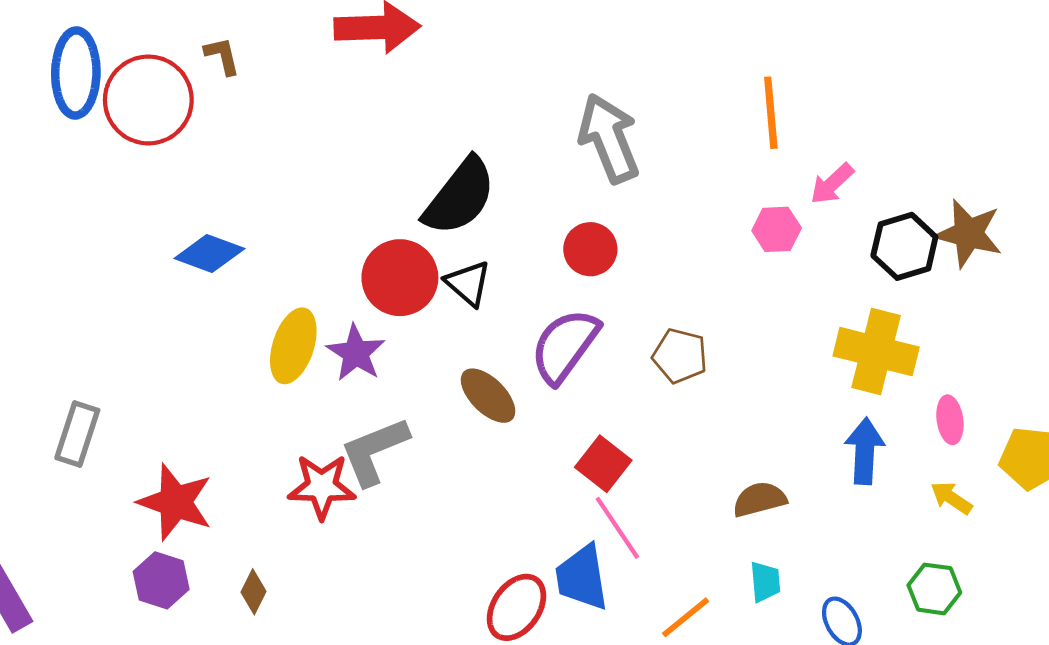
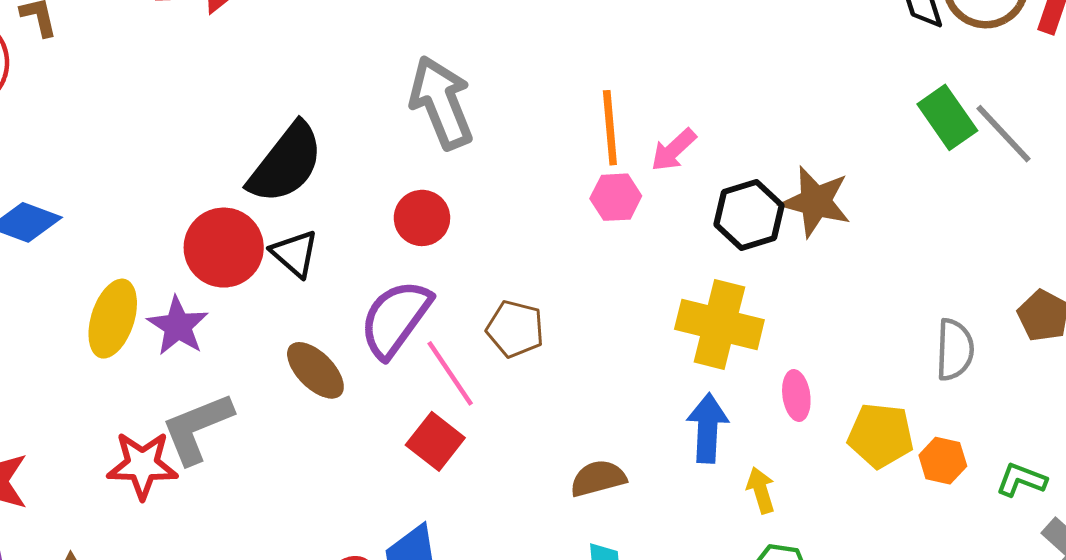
orange line: (771, 113) -> (610, 128), moved
yellow arrow: (951, 498) -> (761, 490), moved, turned 39
pink line: (617, 528) -> (450, 373), moved

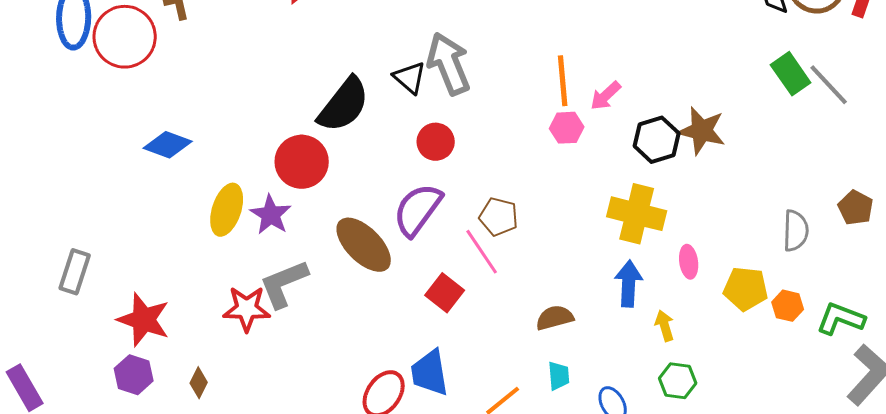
black triangle: (295, 253) -> (410, 78), moved
brown ellipse: (315, 370) -> (364, 245), size x1.4
pink line: (450, 373) -> (482, 252), moved
green L-shape: (1021, 480) -> (841, 319), size x1.4

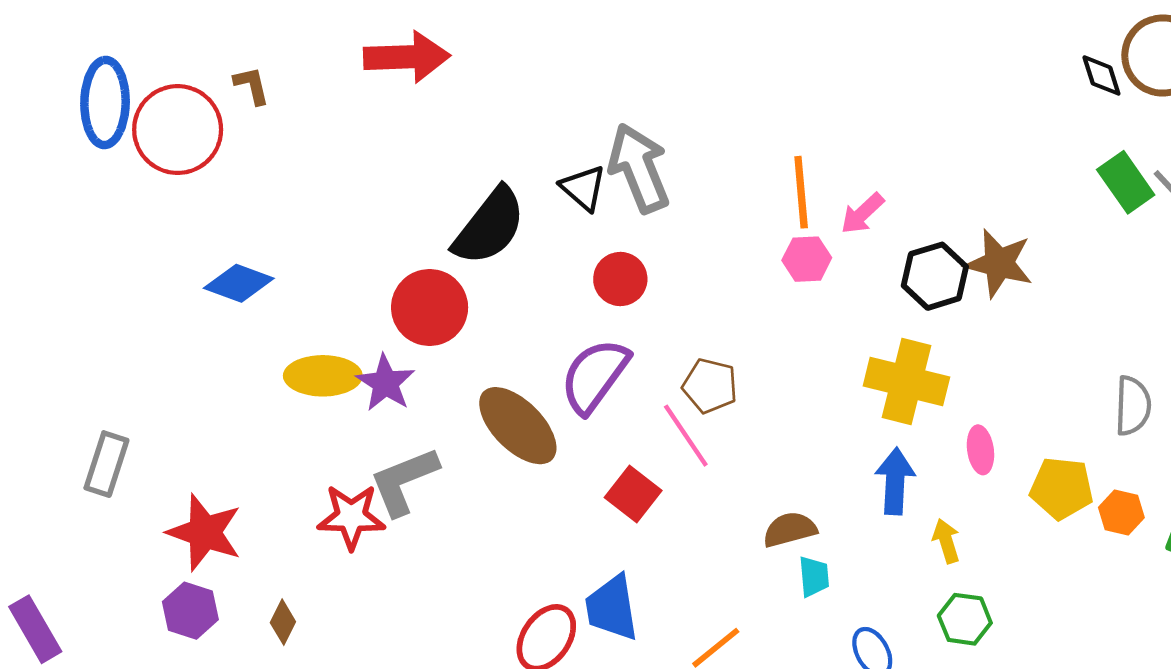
yellow ellipse: (227, 210) -> (323, 376), turned 72
cyan trapezoid: (559, 376) -> (814, 577), moved

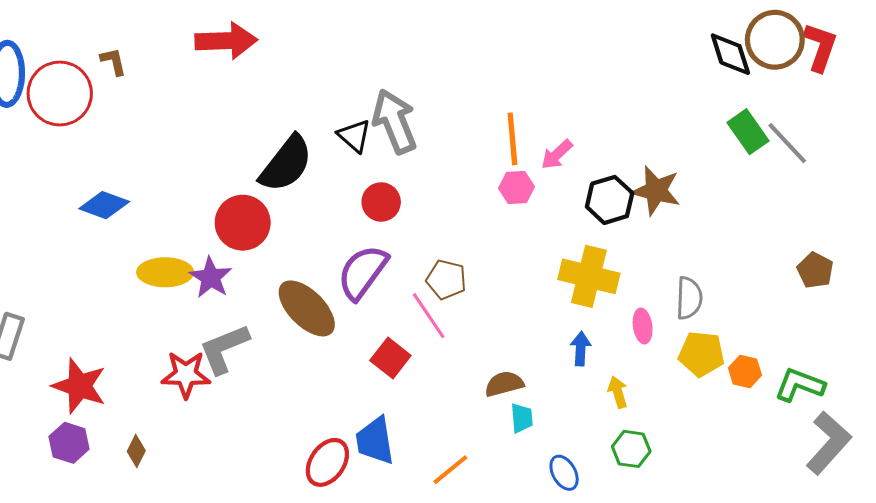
black diamond: (1101, 75) -> (730, 54), size x1.4
gray semicircle: (1133, 406) -> (689, 298), moved
blue arrow: (895, 481) -> (581, 349), size x0.7

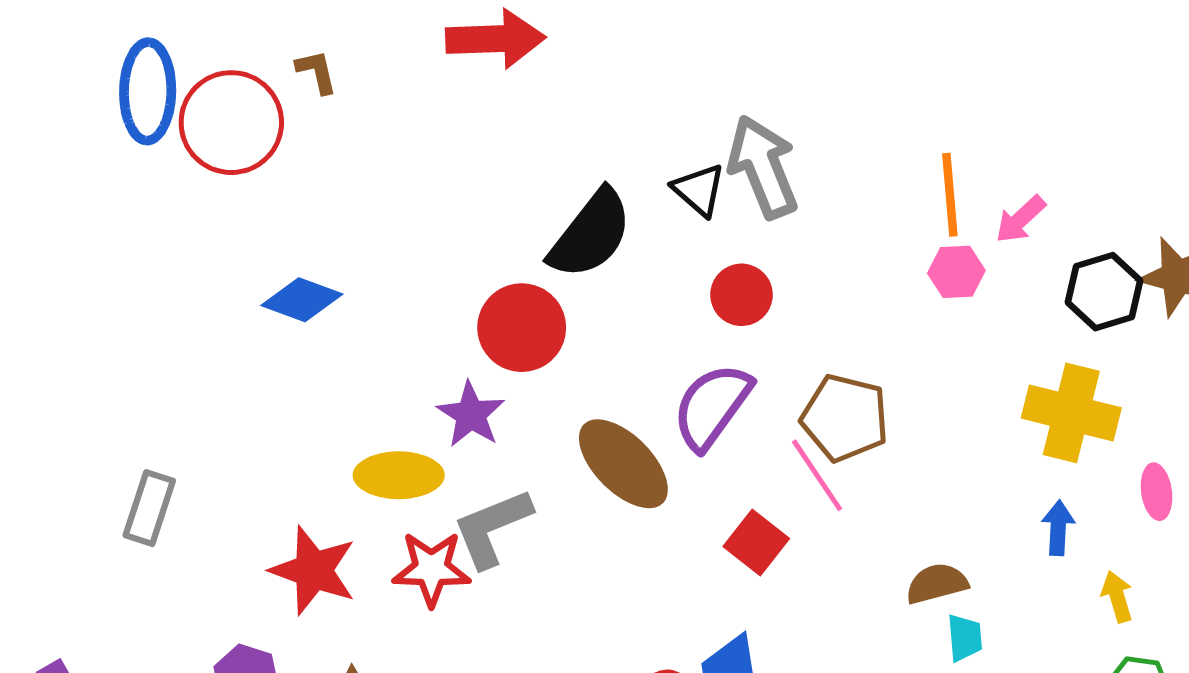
yellow ellipse: (165, 272) -> (399, 475), moved
brown pentagon: (446, 279) -> (845, 418), size x1.4
red star: (79, 386) -> (313, 570), moved

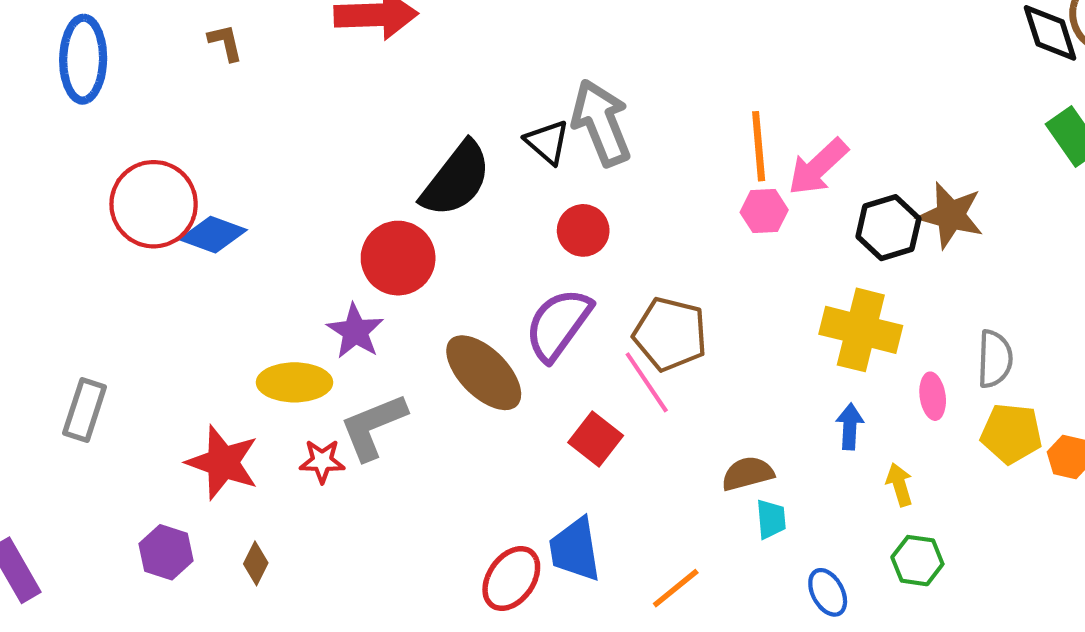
red circle: (231, 123) -> (154, 204), moved
pink arrow: (1020, 219) -> (818, 167), size x1.4
red star: (431, 569) -> (322, 461), size x0.7

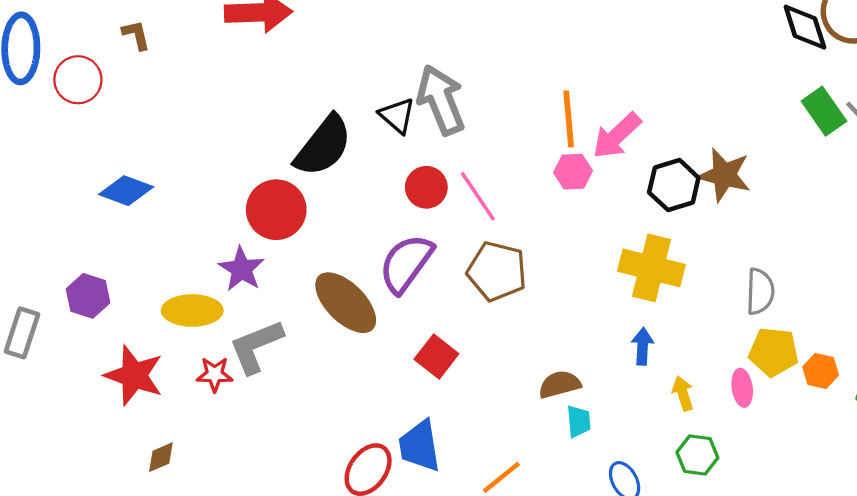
red circle: (154, 204) -> (78, 80), moved, size x0.7
pink line: (647, 382) -> (478, 196), moved
pink ellipse: (933, 396) -> (742, 388), moved
purple hexagon: (166, 552) -> (88, 296), moved
brown diamond: (256, 563) -> (161, 457), turned 40

